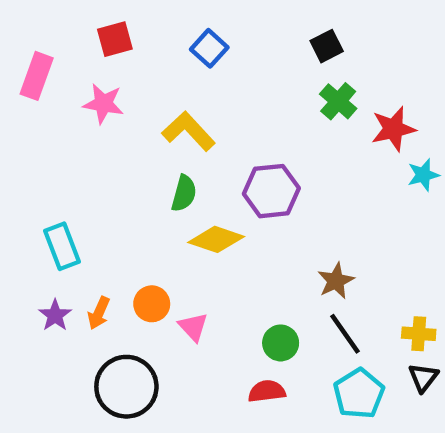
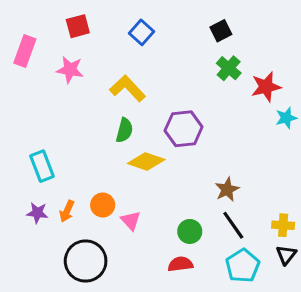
purple star: (55, 315) -> (37, 213), turned -30

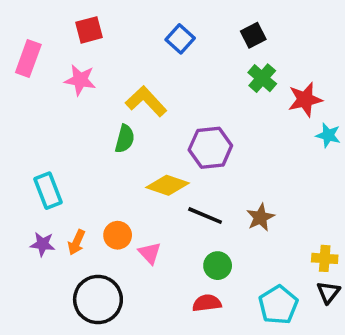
blue square: (142, 32) -> (180, 39), moved
cyan star: (286, 118) -> (328, 135), turned 30
green semicircle: (124, 130) -> (125, 139), moved
black line: (233, 225) -> (205, 216), moved, turned -32

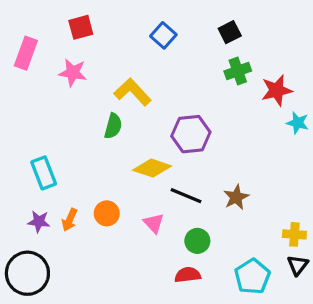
green cross: (262, 78) -> (238, 71), turned 30
pink triangle: (150, 253) -> (154, 223), moved
black circle: (98, 299) -> (27, 273), moved

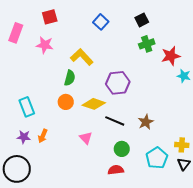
orange circle: (107, 213) -> (66, 102), moved
pink triangle: (154, 223) -> (86, 138), moved
cyan pentagon: (252, 276) -> (157, 158), moved

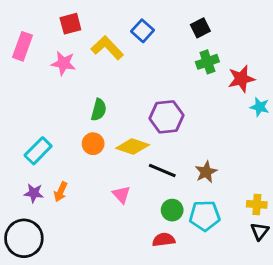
yellow L-shape: (82, 57) -> (107, 48), moved
cyan rectangle: (27, 107) -> (38, 151), turned 66
cyan pentagon: (157, 158) -> (205, 216), moved, turned 30

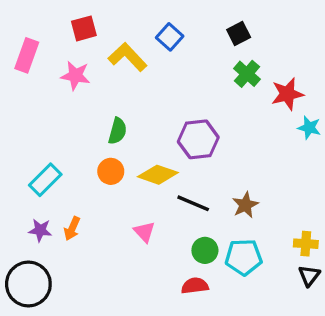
green cross: (207, 62) -> (247, 74), turned -30

